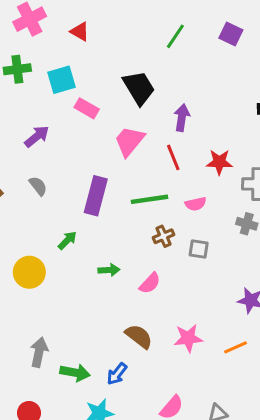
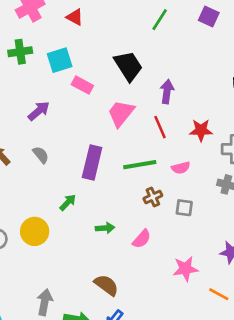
brown semicircle: (139, 336) -> (106, 285), moved
pink star: (188, 338) -> (185, 269), moved
orange line: (235, 347) -> (219, 294), turned 54

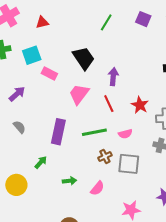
red triangle: (75, 17) -> (42, 22), turned -40
red star: (201, 130) -> (140, 105), turned 30
gray square: (184, 208) -> (129, 164), size x1.6

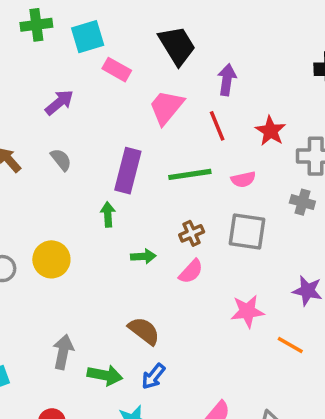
brown cross: (105, 156) -> (192, 233), moved
green arrow: (41, 162) -> (108, 214), moved, turned -48

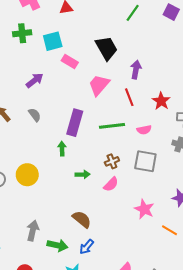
pink star: (247, 311) -> (144, 209), turned 30

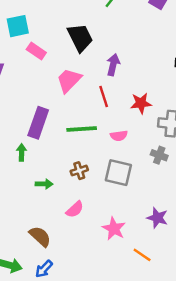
red star: (161, 101) -> (141, 103), turned 30
pink semicircle: (111, 184) -> (75, 209), moved

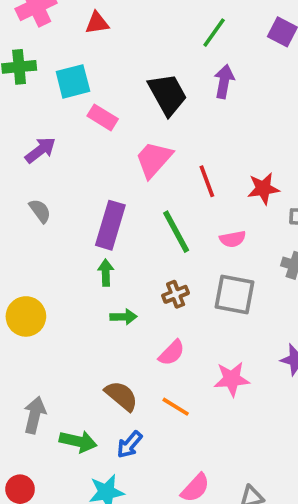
purple arrow: (113, 65) -> (224, 81), moved
green line: (82, 129) -> (176, 232), turned 68
green arrow: (22, 152) -> (106, 273), moved
pink star: (114, 229) -> (232, 379), turned -30
orange line: (142, 255) -> (176, 407), moved

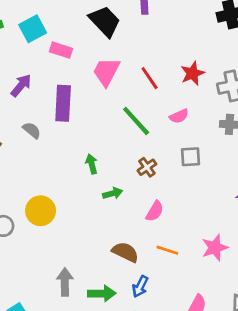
purple rectangle: (110, 225) -> (63, 103), moved
gray square: (235, 294) -> (190, 157), size x0.7
pink star: (232, 379) -> (215, 248), moved

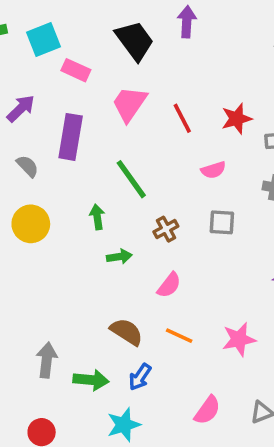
green line: (136, 121) -> (131, 179), moved
yellow circle: (41, 211) -> (31, 224), moved

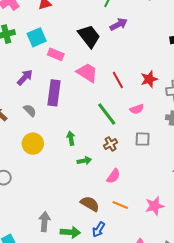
purple arrow: (187, 22) -> (119, 24), turned 60
pink trapezoid: (129, 104) -> (87, 73), turned 90
green line: (131, 179) -> (107, 114), moved

